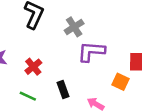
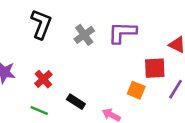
purple L-shape: (91, 52) -> (122, 33), moved
black rectangle: (63, 90) -> (76, 102), turned -35

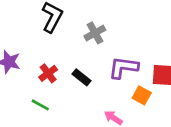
purple L-shape: (122, 33) -> (123, 67), moved
black rectangle: (76, 102) -> (82, 77), moved

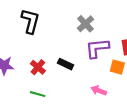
gray cross: (95, 33) -> (85, 24), moved

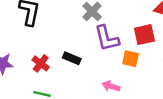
purple L-shape: (97, 48) -> (107, 38), turned -95

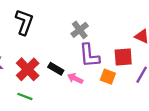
red cross: (41, 63) -> (28, 69), size x1.5
pink arrow: (111, 86) -> (75, 78), moved

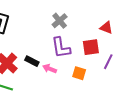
gray cross: (80, 30) -> (60, 21), moved
orange square: (108, 77) -> (79, 73), moved

